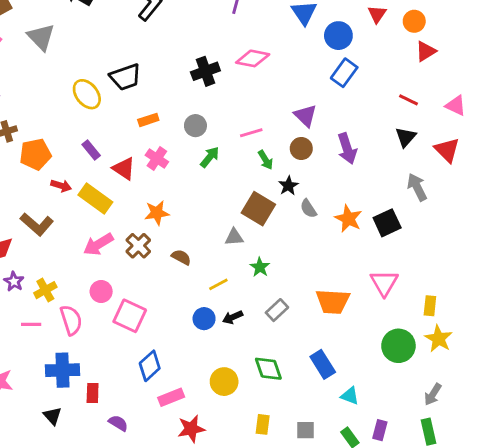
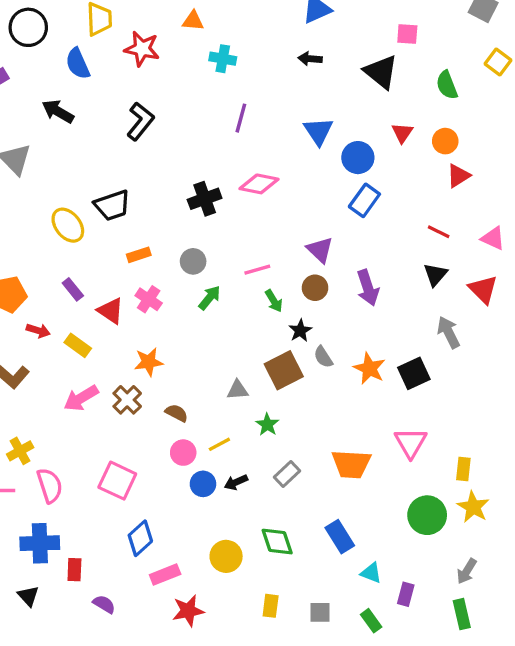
yellow rectangle: (95, 199) -> (78, 345), size x0.7
brown square: (258, 209) -> (284, 370), moved, turned 32
pink circle: (101, 291) -> (183, 453), moved
purple rectangle: (380, 430) -> (406, 594), moved

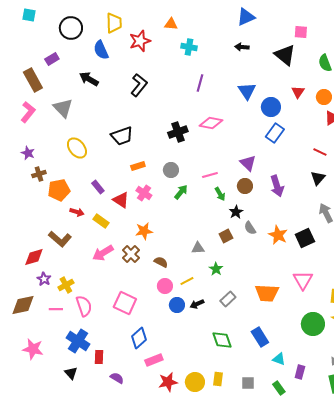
red star: (142, 49) -> (140, 41), turned -30
yellow ellipse: (68, 225) -> (77, 148), moved
brown square: (284, 370) -> (226, 236), size x0.6
blue cross: (40, 543) -> (78, 341), turned 35
yellow circle: (226, 556) -> (195, 382), moved

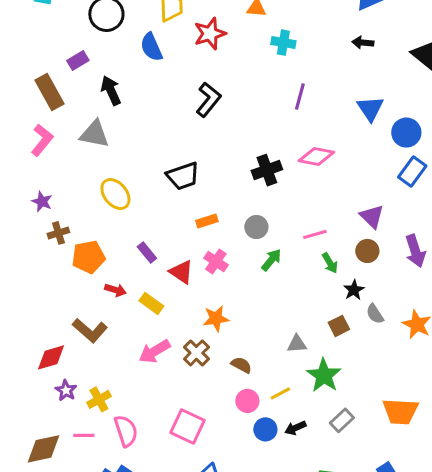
black arrow: (89, 79) -> (111, 91), moved, turned 36
gray triangle: (63, 108) -> (94, 134), turned -35
green star: (216, 269) -> (324, 375), size x1.6
brown diamond: (23, 305) -> (43, 449), moved

